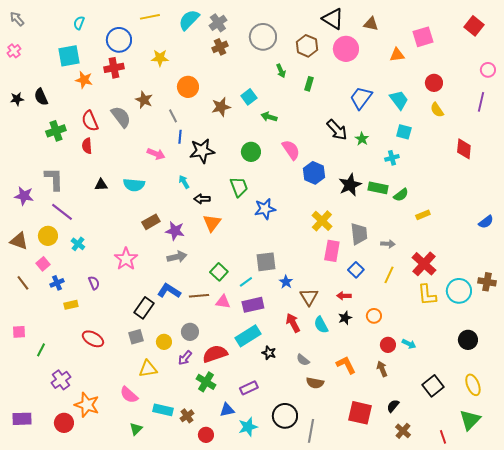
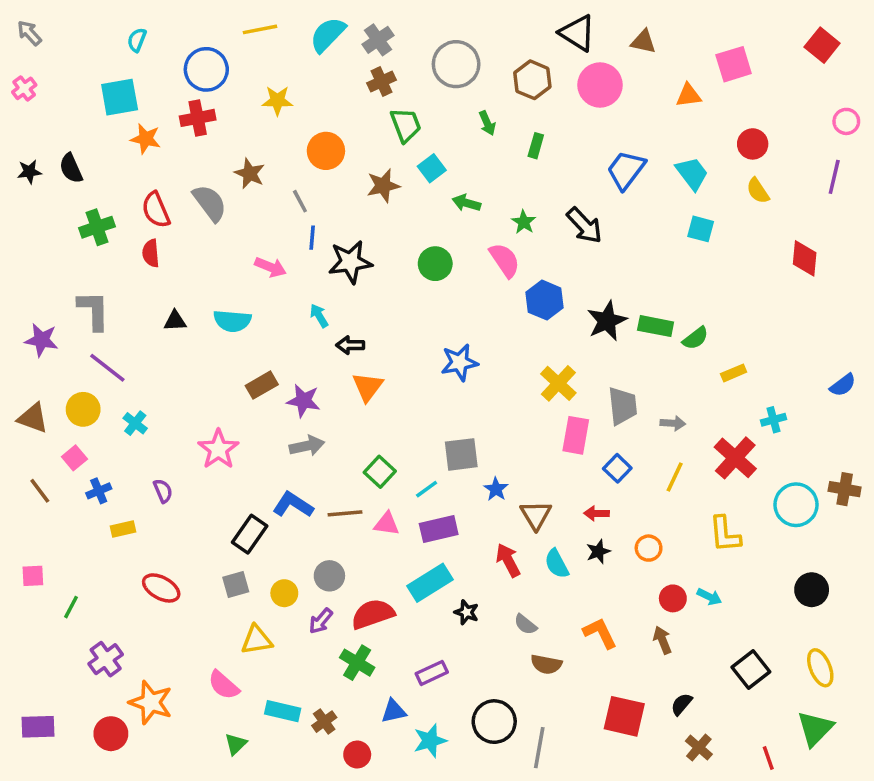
green star: (362, 139) -> (524, 222), moved
cyan cross: (392, 158) -> (773, 420), moved
green trapezoid: (239, 187) -> (406, 125), moved
yellow L-shape: (427, 295) -> (725, 534), moved

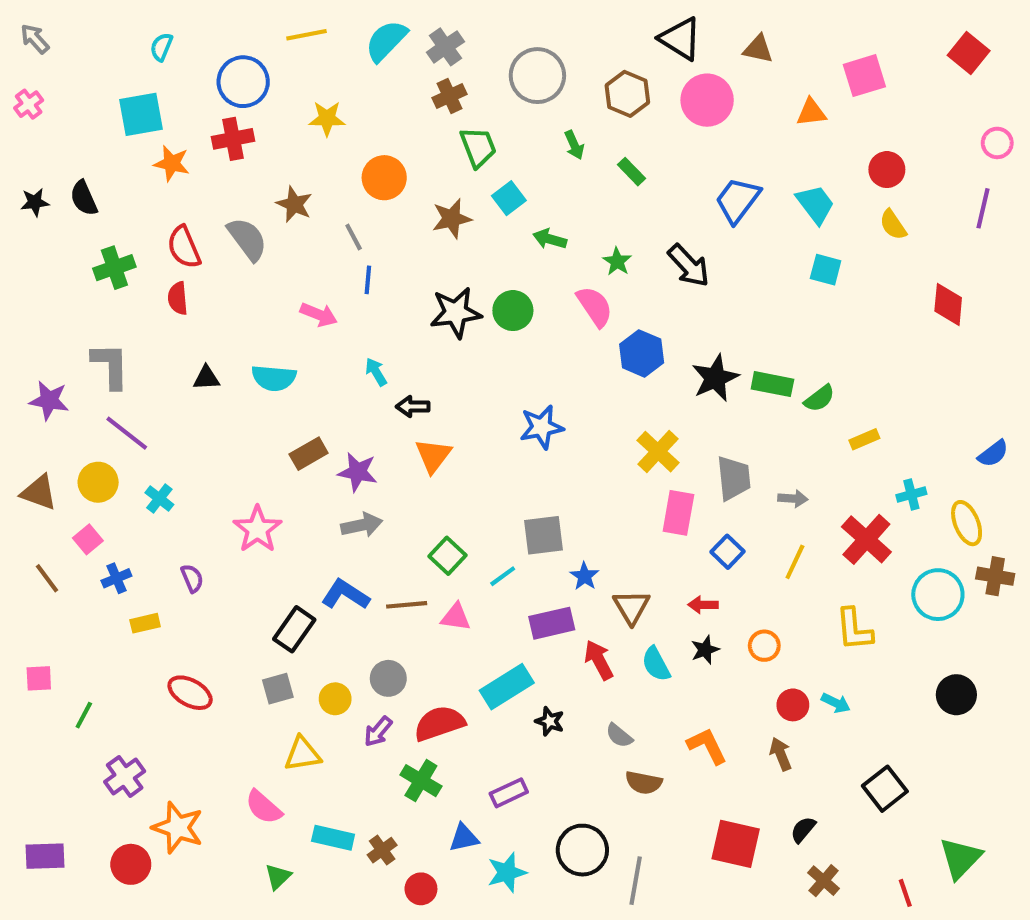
green rectangle: (536, 146) -> (631, 172), turned -60
black star: (350, 262) -> (456, 313), moved
purple rectangle: (439, 529) -> (552, 623), moved
yellow ellipse: (820, 668) -> (967, 523), moved

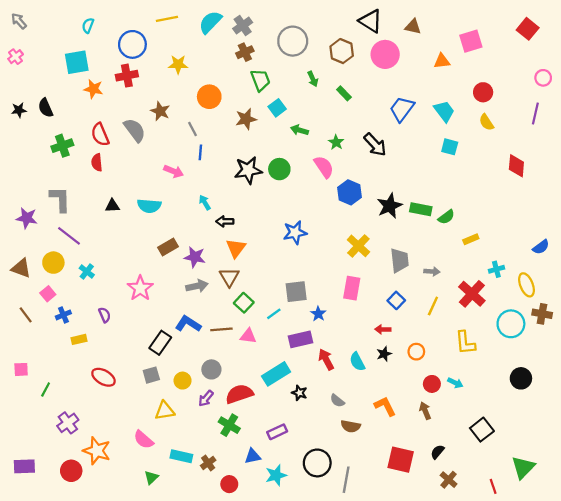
pink rectangle: (678, 513) -> (352, 288), moved
brown triangle: (631, 607) -> (229, 277), moved

